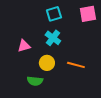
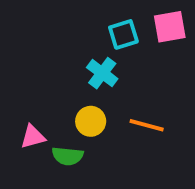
cyan square: (54, 14) -> (123, 34), moved
pink triangle: (24, 46) -> (33, 137), moved

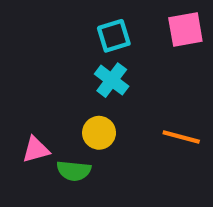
cyan square: (123, 34) -> (114, 36), moved
orange line: (147, 125) -> (181, 137), moved

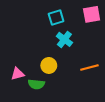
cyan cross: (112, 80) -> (64, 39), moved
orange line: (181, 137) -> (89, 68), turned -30

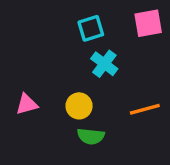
pink triangle: (18, 74) -> (27, 104), moved
green semicircle: (36, 84) -> (91, 136), moved

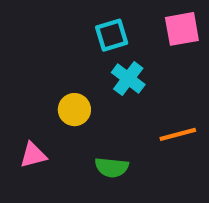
pink triangle: (27, 104) -> (33, 155), moved
yellow circle: (79, 106) -> (74, 110), moved

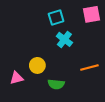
yellow circle: (74, 110) -> (37, 65), moved

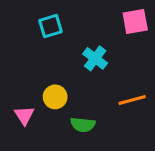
cyan square: (56, 18) -> (50, 26), moved
pink triangle: (16, 78) -> (24, 115), turned -48

